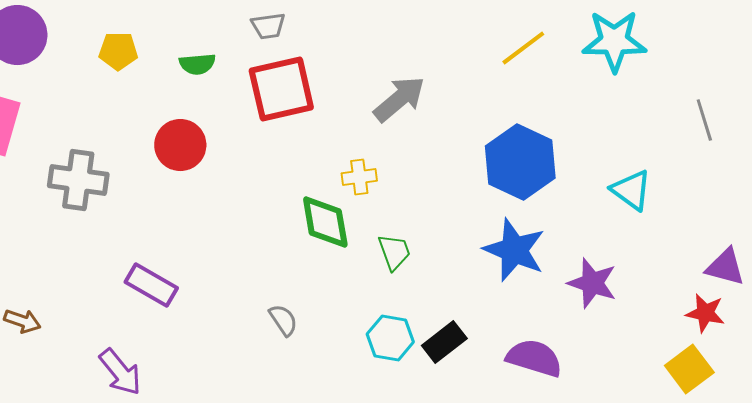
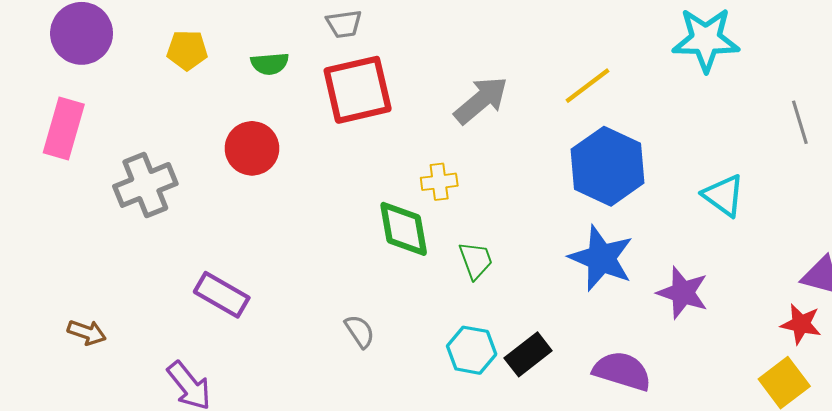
yellow line: (523, 48) -> (588, 86), moved
gray cross: (78, 180) -> (145, 185), turned -30

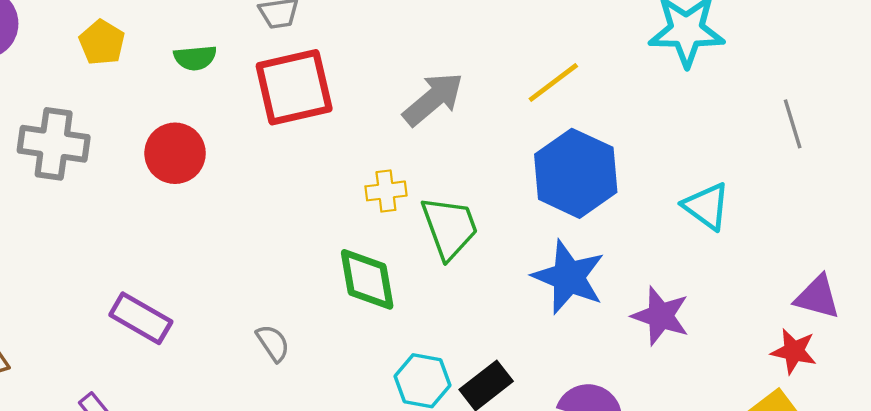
yellow pentagon: (187, 50) -> (102, 42), turned 30
gray cross: (145, 185) -> (54, 144), moved, turned 30
green diamond: (404, 229) -> (367, 279), moved
green trapezoid: (476, 260) -> (450, 228), moved, size x1.5
gray semicircle: (360, 331) -> (273, 343), moved

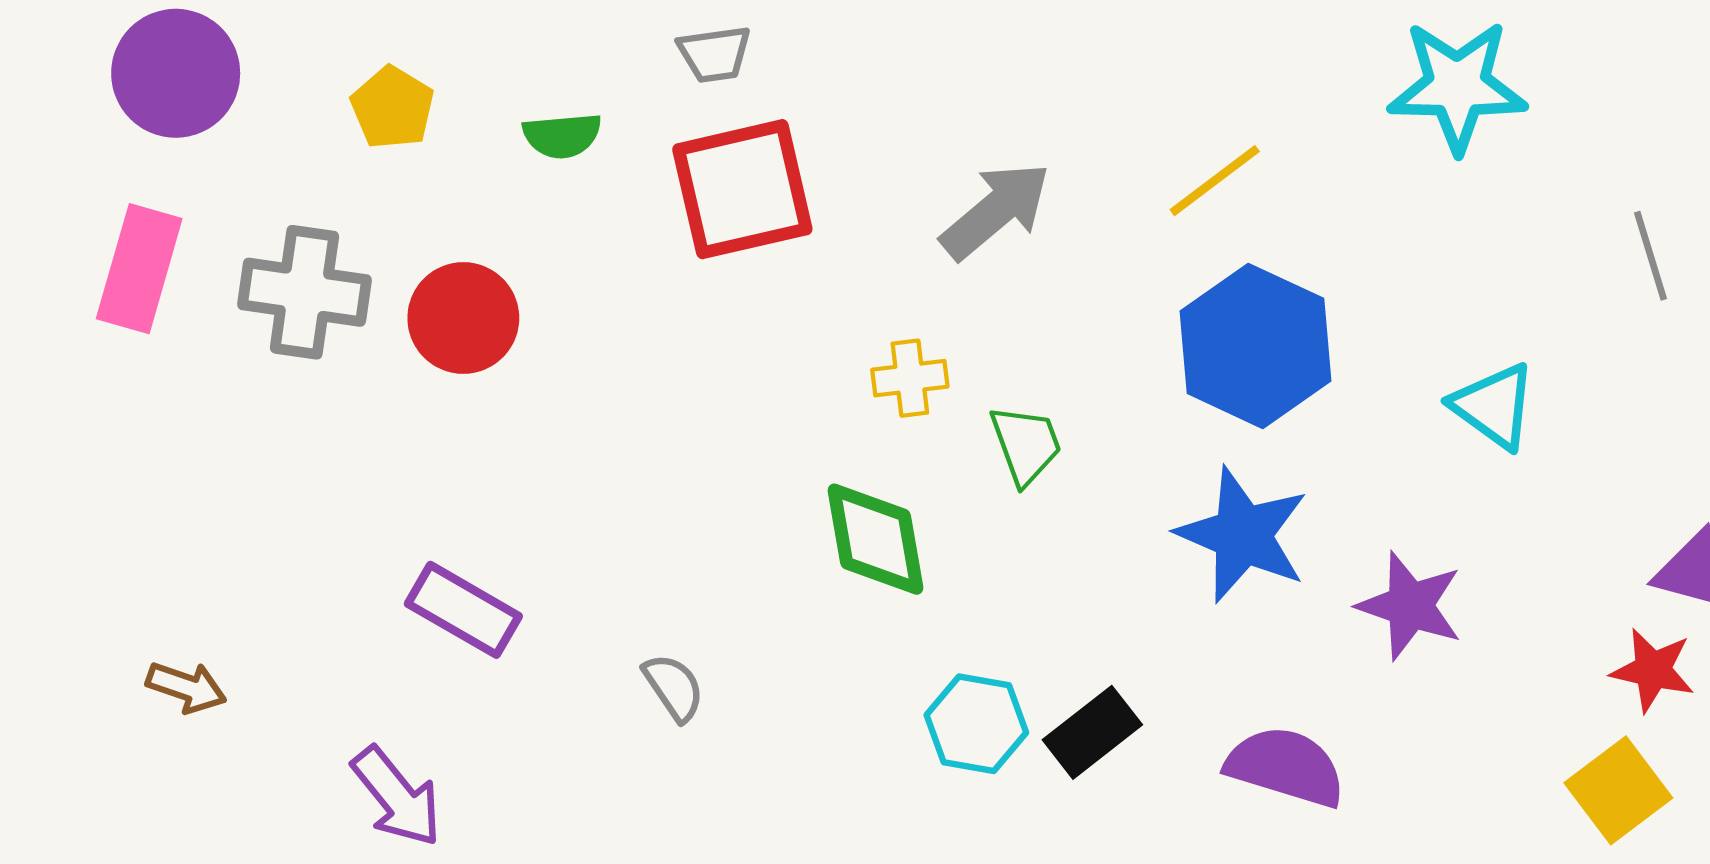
red circle: (175, 153) -> (463, 318), moved
green trapezoid: (450, 228) -> (1026, 445), size x0.7
gray semicircle: (273, 343) -> (674, 687), moved

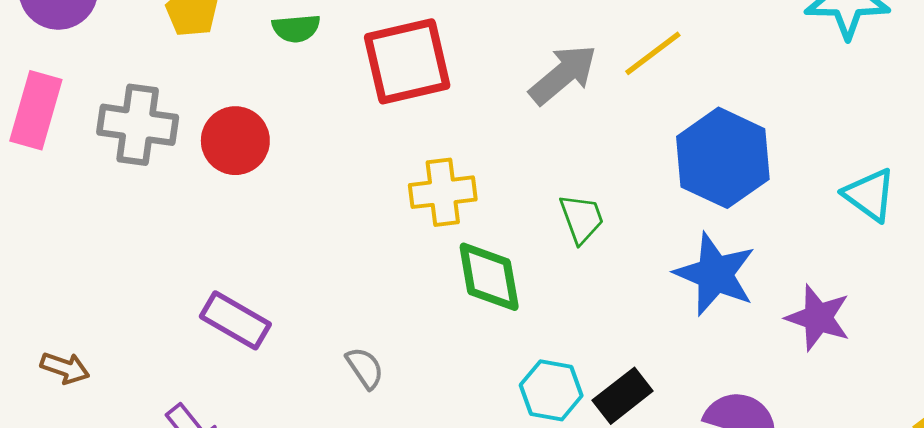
yellow line: (1215, 181) -> (653, 53), moved
yellow cross: (910, 378) -> (443, 192), moved, size x1.4

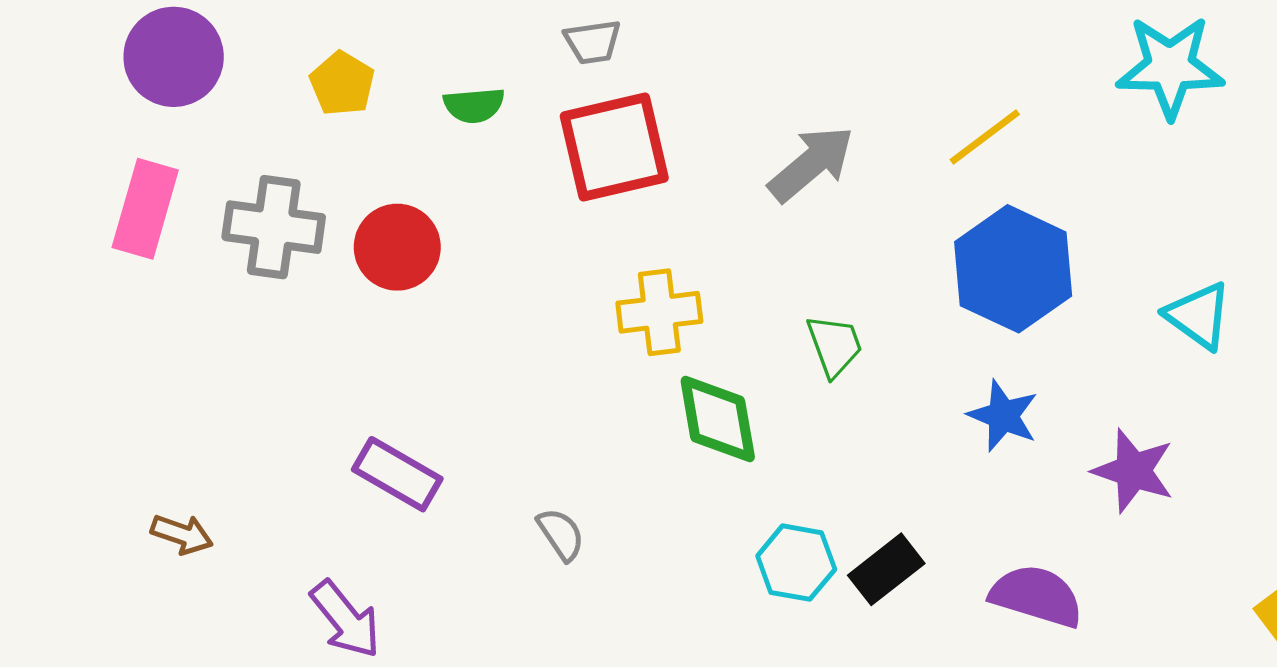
yellow line: (653, 53) -> (985, 137), moved
blue star: (715, 274) -> (1003, 416), size x0.7

